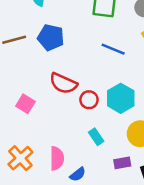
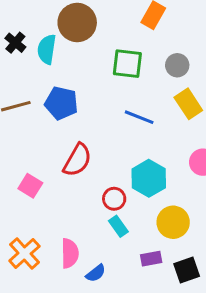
red semicircle: (63, 83) -> (77, 160), turned -84
red circle: (89, 100) -> (114, 199), moved

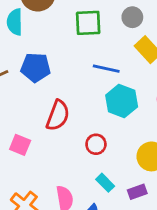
cyan hexagon: (149, 178) -> (122, 101), moved
cyan rectangle: (118, 226) -> (105, 183), moved

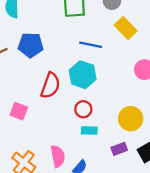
cyan hexagon: (122, 101) -> (83, 75), moved
cyan rectangle: (105, 183) -> (89, 130), moved, turned -42

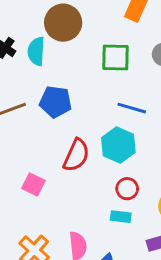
red circle: (83, 109) -> (127, 189), moved

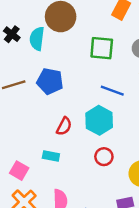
red semicircle: (76, 155) -> (64, 126), size x0.7
pink square: (33, 184) -> (19, 171), moved
cyan rectangle: (121, 217) -> (51, 156), moved

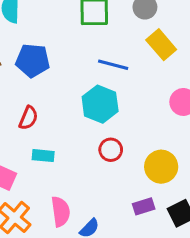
red semicircle: (64, 126) -> (28, 118), moved

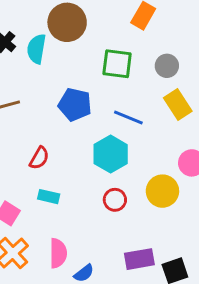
blue pentagon: (33, 61) -> (75, 105), moved
yellow circle: (161, 167) -> (162, 191), moved
purple rectangle: (144, 206) -> (139, 259), size x1.4

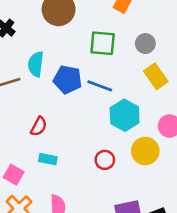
cyan semicircle: (36, 49) -> (36, 64), moved
blue line: (128, 118) -> (100, 86), moved
cyan hexagon: (111, 154) -> (125, 115), moved

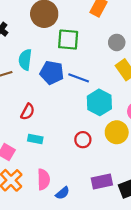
green square: (103, 43) -> (68, 40), moved

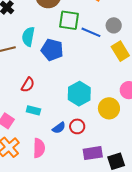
blue line: (79, 78) -> (91, 32), moved
cyan hexagon: (99, 102) -> (79, 94), moved
red circle: (83, 140) -> (77, 126), moved
blue semicircle: (62, 193) -> (59, 128), moved

